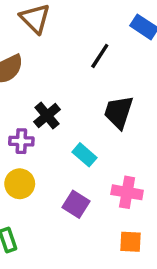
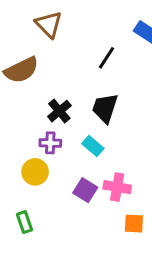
black trapezoid: (119, 112) -> (105, 108), moved
purple cross: (21, 141) -> (50, 143), moved
pink cross: (127, 192) -> (117, 187), moved

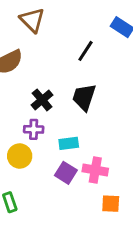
cyan rectangle: (93, 146) -> (69, 143), moved, turned -48

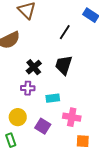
yellow circle: (20, 156) -> (18, 117), moved
purple square: (66, 173) -> (43, 126), moved

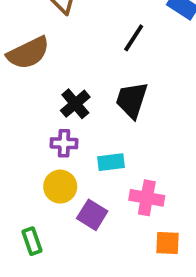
yellow circle: (18, 117) -> (60, 187), moved

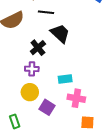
black line: (134, 38) -> (46, 12), moved, turned 63
black trapezoid: (132, 100) -> (60, 33), moved, turned 115
cyan rectangle: (111, 162) -> (65, 79), moved

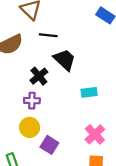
cyan rectangle: (65, 79) -> (89, 92), moved
pink cross: (76, 98) -> (95, 134), moved, turned 36

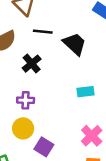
black trapezoid: (65, 60) -> (75, 44), moved
black cross: (39, 76) -> (32, 64), moved

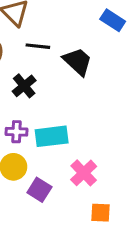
cyan rectangle: (86, 92) -> (52, 136), moved, size x1.5
pink cross: (92, 136) -> (84, 173), moved

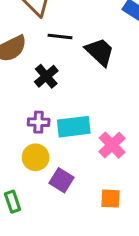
pink cross: (84, 173) -> (112, 145), moved
orange square: (100, 213) -> (110, 199), moved

